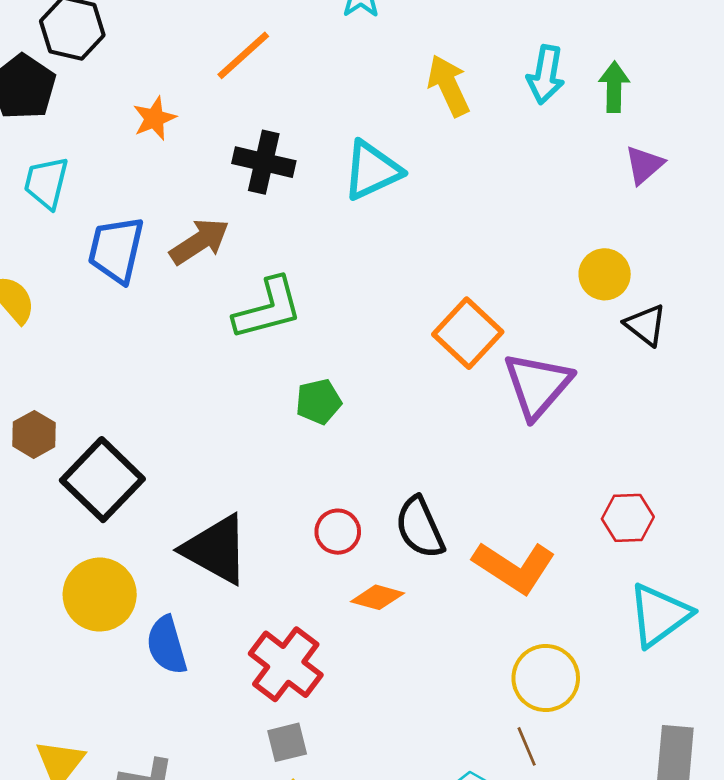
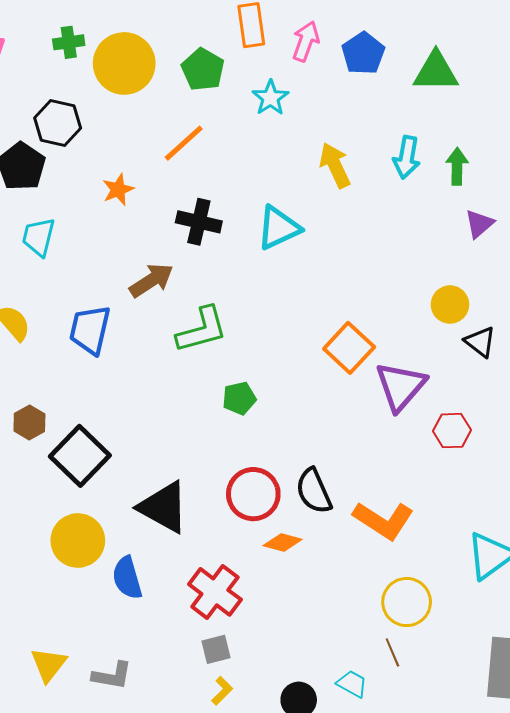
blue trapezoid: (116, 250) -> (90, 330), moved
red hexagon: (628, 518) -> (452, 431), moved
red circle: (338, 532) -> (253, 494), size x1.6

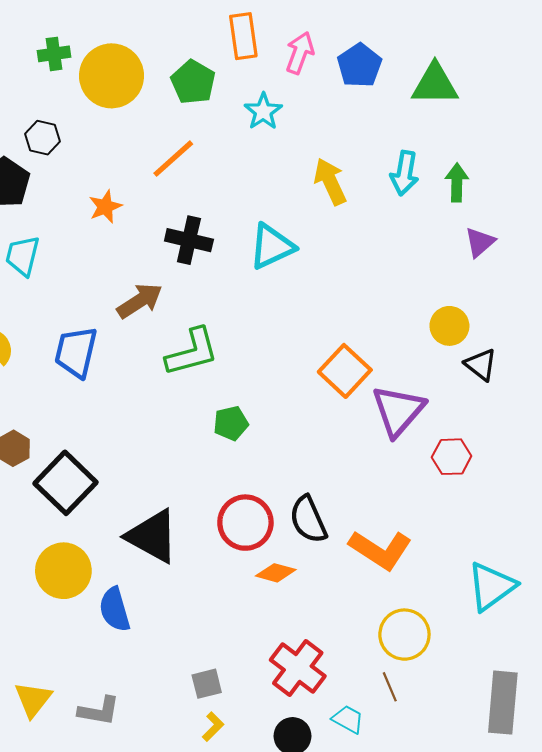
black hexagon: (58, 123) -> (42, 138), size x0.7
red cross: (215, 592) -> (298, 668), moved

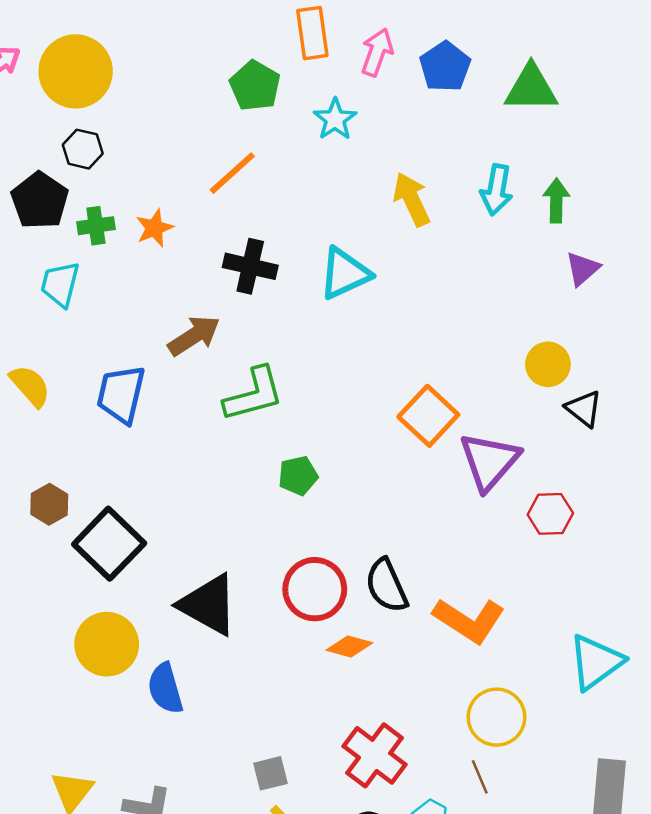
green cross: (54, 54) -> (96, 226), moved
yellow circle: (112, 76) -> (76, 71), moved

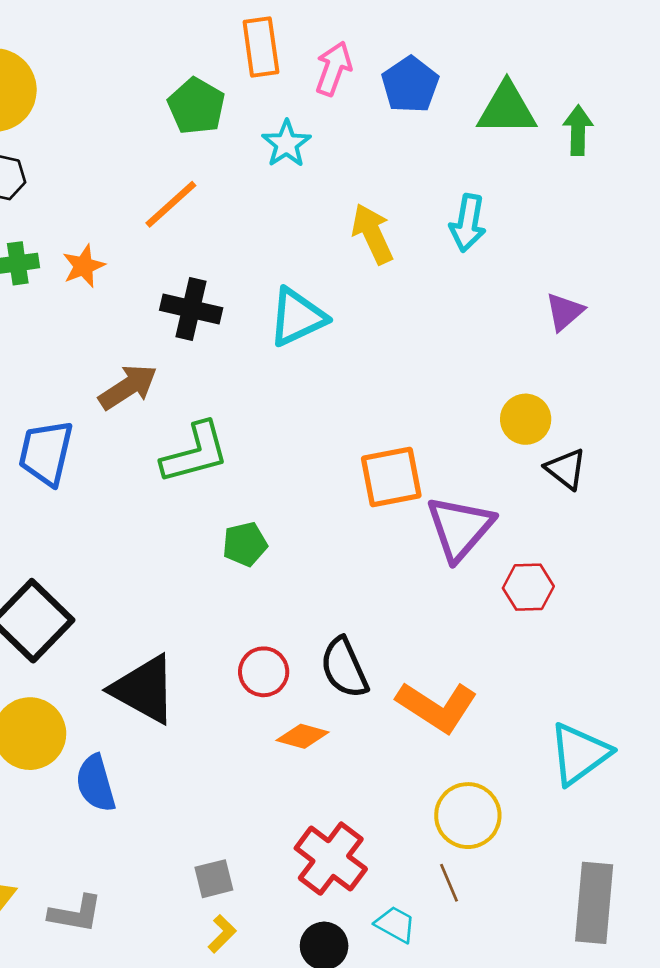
green arrow: (556, 201) -> (578, 130), moved
orange square: (428, 416) -> (391, 477), turned 36
red circle: (315, 589) -> (264, 672), size x0.7

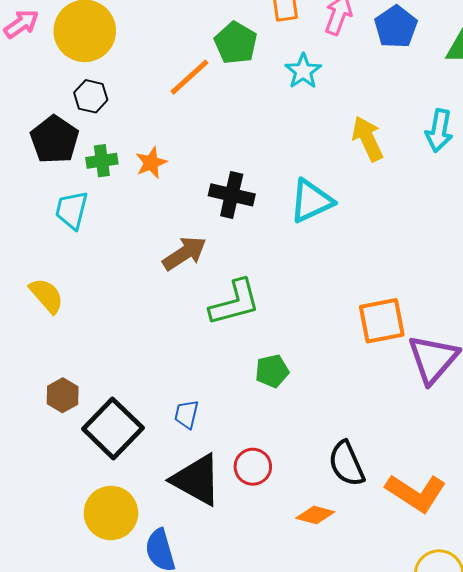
orange line: (171, 204) -> (189, 77), moved
blue trapezoid: (46, 453) -> (186, 414), moved, size x0.6
red circle: (264, 672) -> (253, 467), moved

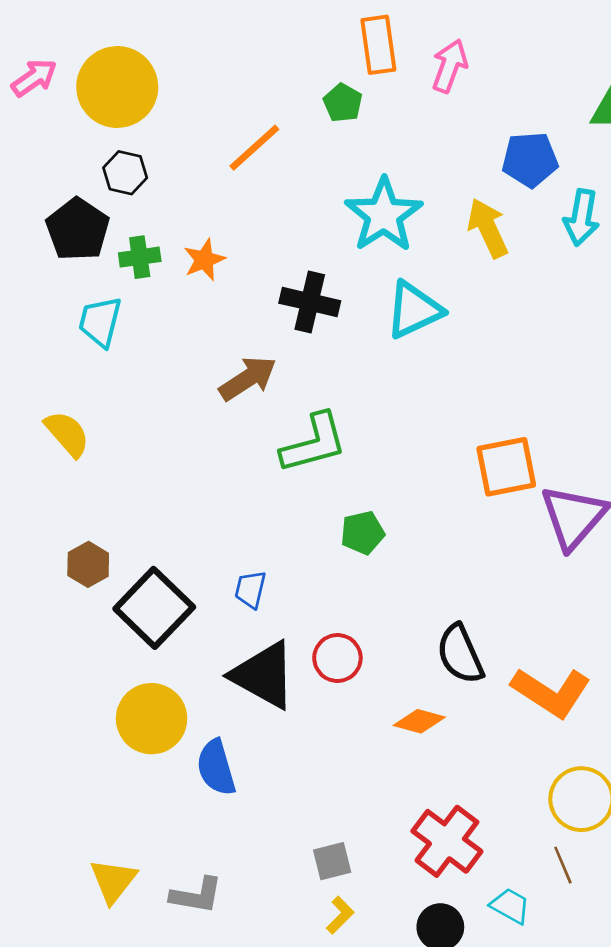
blue pentagon: (396, 27) -> (530, 160), moved, turned 30
green pentagon: (236, 43) -> (343, 103), moved, size x0.7
cyan star: (303, 71) -> (384, 215), moved, size x1.6

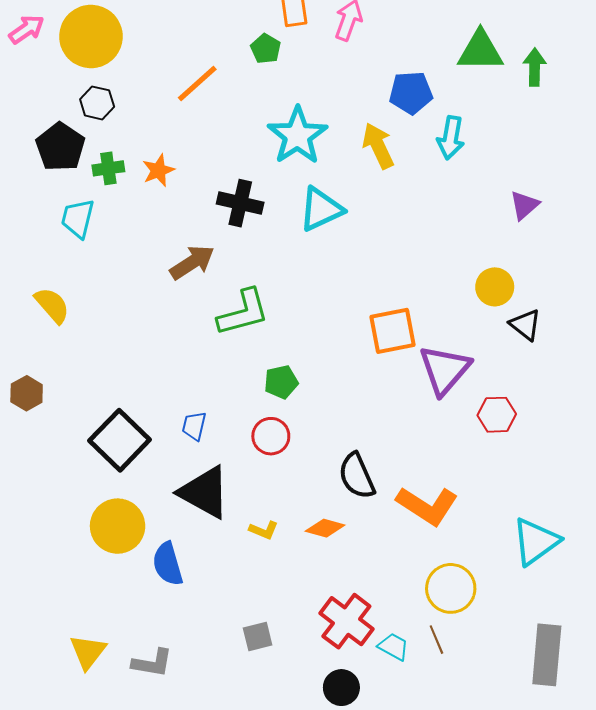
brown hexagon: (88, 564) -> (27, 393), moved
red circle: (337, 658) -> (271, 436), moved
cyan trapezoid: (510, 906) -> (394, 647), moved
yellow L-shape: (340, 915) -> (264, 530), moved, turned 68

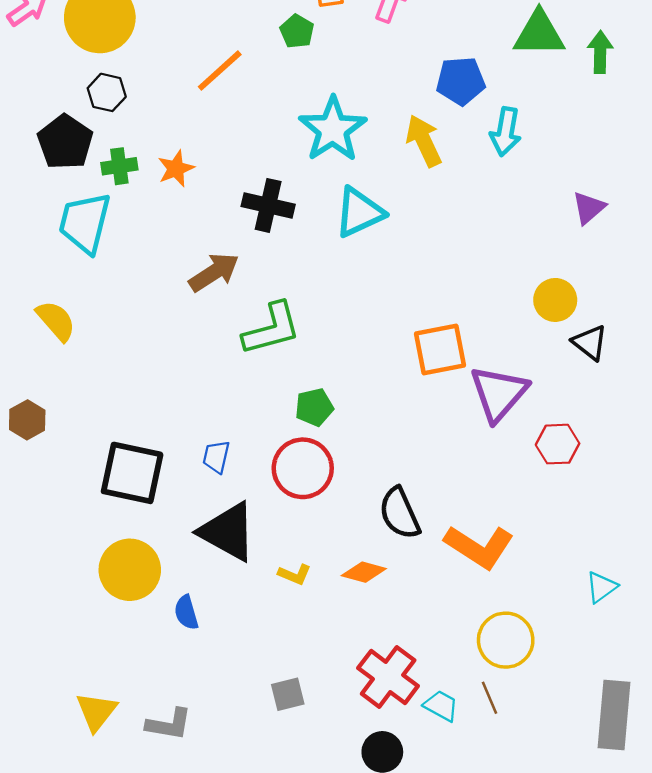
cyan trapezoid: (78, 218) -> (85, 223), size x1.4
red circle: (271, 436) -> (303, 468), size x1.4
black square: (120, 440) -> (132, 473), turned -32
cyan triangle: (536, 541) -> (601, 587), size x0.6
blue semicircle: (168, 564) -> (186, 612), size x0.7

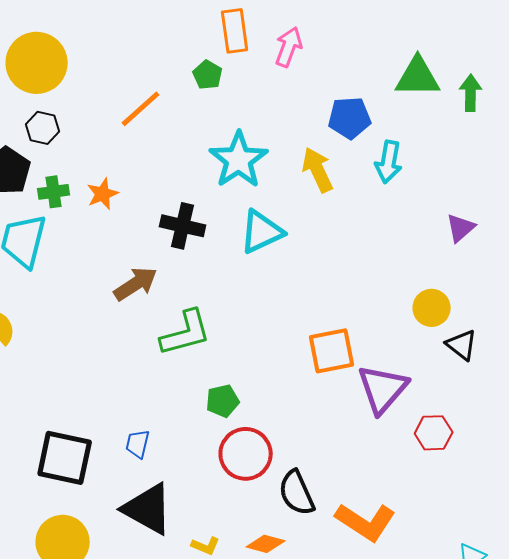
red circle: (303, 468) -> (246, 454), moved

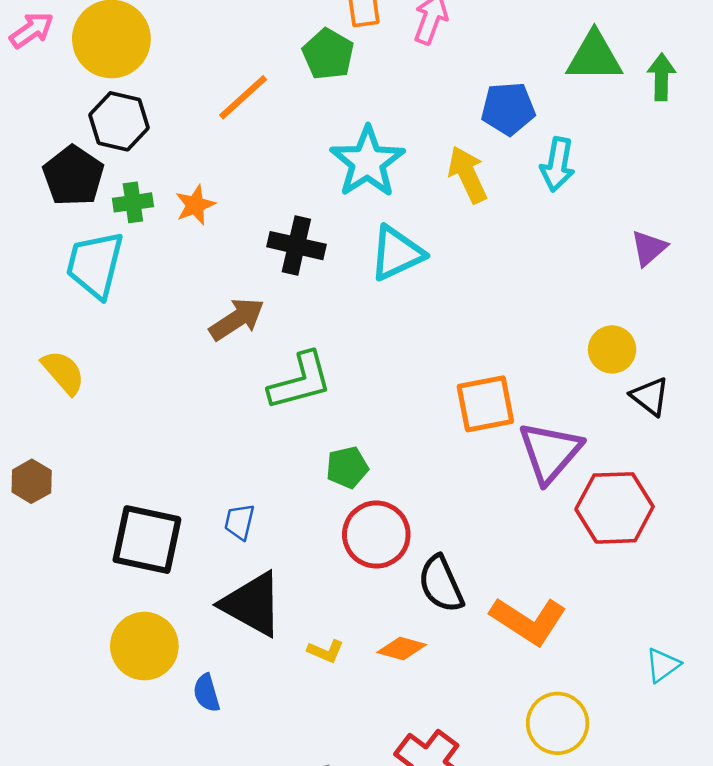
green pentagon: (208, 75) -> (328, 54), size x1.4
black hexagon: (43, 128) -> (119, 121), size x1.4
red hexagon: (434, 433) -> (615, 508), size x1.6

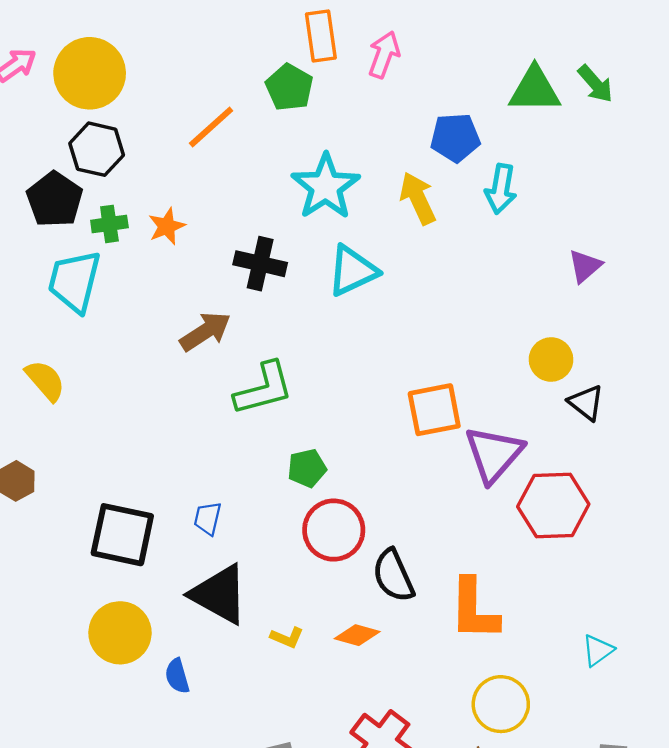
green arrow: (661, 77) -> (595, 84), moved, turned 138
orange L-shape: (528, 621) -> (474, 609), turned 58

